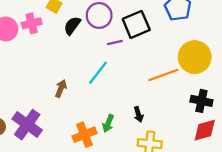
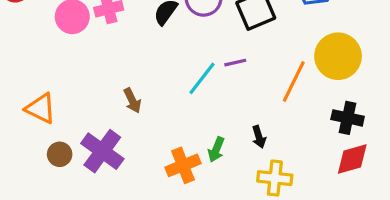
purple line: (115, 42) -> (235, 63), moved
orange line: (163, 75) -> (294, 82), turned -44
brown arrow: (61, 89) -> (132, 101), moved, turned 132

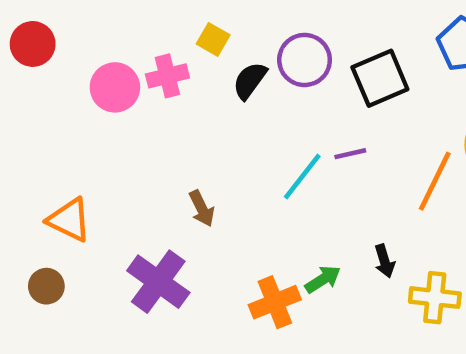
green arrow: (216, 150) -> (323, 279), turned -145
brown circle: (60, 154) -> (46, 286), moved
yellow cross: (275, 178) -> (435, 298), moved

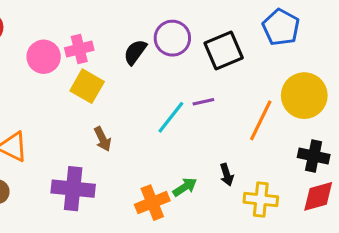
yellow square: (213, 39) -> (87, 86), moved, size x1.5
purple cross: (158, 282) -> (73, 189), turned -30

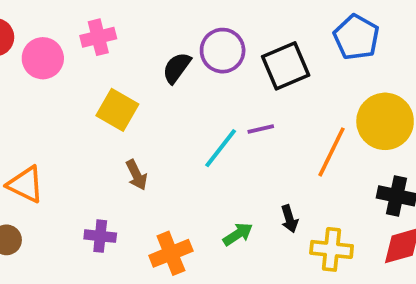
pink cross: (79, 49) -> (98, 37), moved
pink circle: (44, 57) -> (43, 58), moved
purple cross: (73, 189) -> (100, 236), size x0.6
orange cross: (152, 203) -> (171, 253), moved

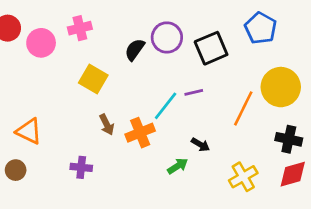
black arrow: (289, 219) -> (200, 145), moved, turned -42
yellow cross: (332, 249) -> (243, 177), turned -36
orange cross: (171, 253) -> (140, 133), moved

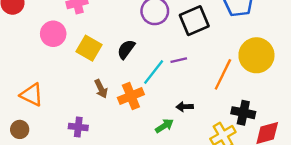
pink circle: (41, 43) -> (53, 34), moved
black semicircle: (135, 50) -> (126, 49), moved
black cross: (289, 139) -> (243, 113), moved
black arrow: (200, 145) -> (185, 107), turned 147

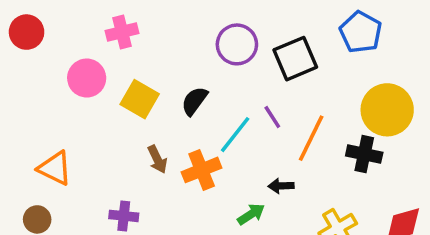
purple line: (179, 60) -> (272, 117), turned 70
orange line: (223, 74) -> (311, 138), moved
black cross: (243, 113) -> (364, 154), moved

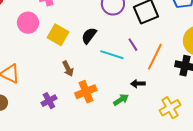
cyan line: (235, 135) -> (112, 55), turned 70
orange cross: (202, 170) -> (86, 92), moved
purple cross: (124, 216) -> (49, 101), turned -35

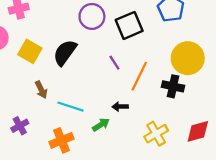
black semicircle: (89, 36) -> (65, 53), size x1.4
cyan line: (112, 55) -> (71, 107), moved
orange cross: (86, 92) -> (61, 140), moved

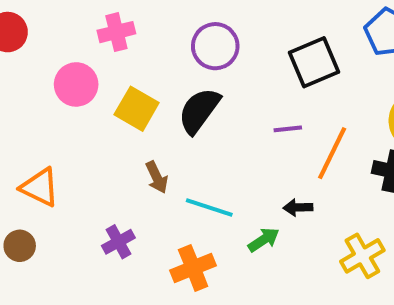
purple circle: (92, 16) -> (215, 46), moved
purple line: (114, 63) -> (288, 129), turned -63

